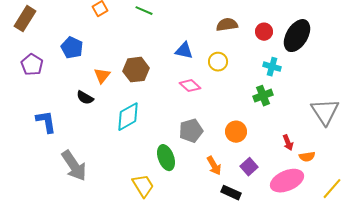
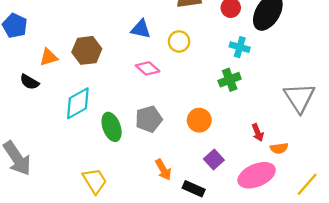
orange triangle: (102, 76) -> (49, 57), turned 36
green ellipse: (166, 158) -> (112, 127), moved
orange arrow: (214, 166) -> (163, 170), moved

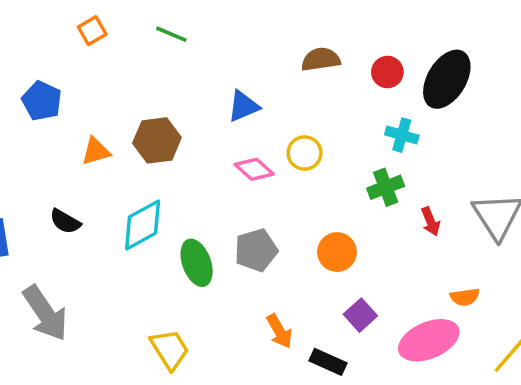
blue triangle: (141, 29) -> (243, 106), turned -35
yellow circle: (179, 41) -> (305, 153), moved
black semicircle: (29, 82) -> (65, 221), moved
red arrow: (258, 133) -> (431, 221), moved

